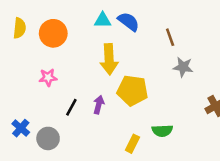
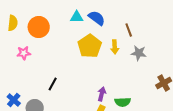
yellow arrow: (109, 59) -> (115, 47), moved, size x0.6
pink star: (48, 77) -> (24, 53), moved
yellow pentagon: (132, 90) -> (90, 46), moved, turned 30
purple arrow: (99, 105) -> (102, 94), moved

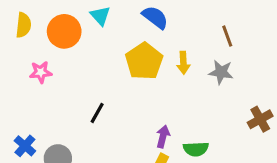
cyan triangle: (77, 17) -> (100, 16), moved, turned 48
brown line: (129, 30) -> (227, 36), moved
black line: (53, 84) -> (97, 113), moved

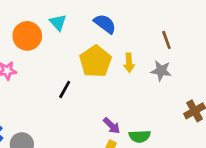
black line: (97, 113) -> (65, 89), moved
purple arrow: (163, 136) -> (112, 126), turned 120

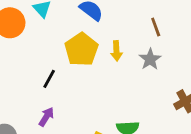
gray star: (161, 71) -> (150, 59), turned 30
purple arrow: (112, 126) -> (46, 117), moved, turned -102

